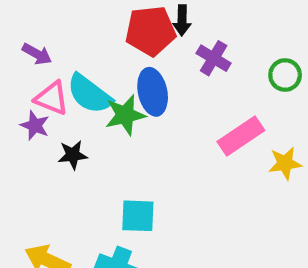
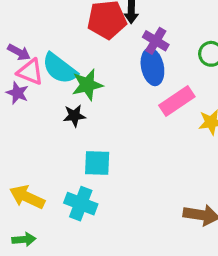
purple arrow: (37, 54) -> (19, 52), moved
blue ellipse: (153, 92) -> (152, 67), moved
black star: (73, 155) -> (74, 116), moved

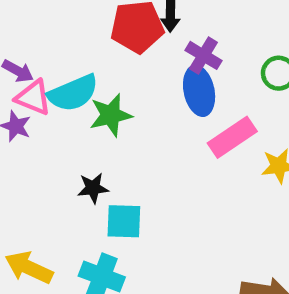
cyan semicircle: (60, 68) -> (73, 93), turned -60
black star: (74, 116) -> (93, 188), moved

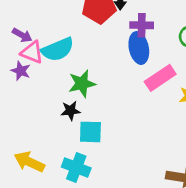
purple cross: (203, 55) -> (142, 25), turned -30
green star: (111, 115) -> (82, 84), moved

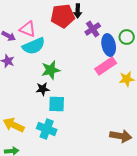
purple cross: (142, 25) -> (93, 29), turned -35
blue ellipse: (139, 48) -> (109, 45), moved
pink triangle: (32, 52) -> (28, 29), moved

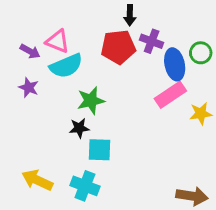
red pentagon: (63, 16) -> (118, 47), moved
purple cross: (93, 29) -> (152, 41), turned -35

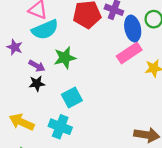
purple arrow: (30, 51) -> (37, 66), moved
black star: (79, 128) -> (37, 83), moved
cyan square: (99, 150) -> (72, 97), turned -30

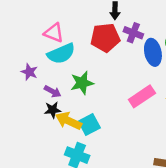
pink rectangle: (129, 53) -> (142, 96), moved
yellow arrow: (22, 122) -> (69, 121), moved

